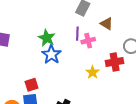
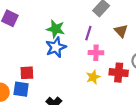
green star: (47, 38) -> (56, 29), turned -30
pink cross: (88, 41) -> (96, 53), moved

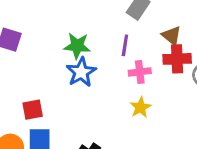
red square: (27, 73) -> (33, 110), moved
red cross: (119, 73) -> (177, 59), moved

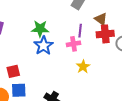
purple line: (125, 45) -> (80, 31), moved
pink cross: (140, 72) -> (73, 44), moved

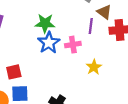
brown triangle: (101, 19) -> (104, 12), moved
pink cross: (73, 44) -> (73, 45), moved

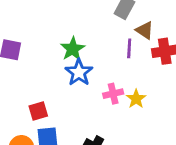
green star: (45, 23) -> (73, 49), turned -30
pink cross: (73, 45) -> (113, 94), moved

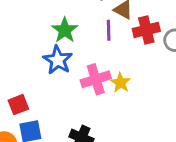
green star: (73, 49) -> (65, 30), moved
pink cross: (113, 94) -> (96, 79), size x1.4

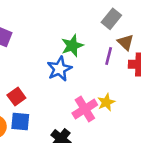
pink cross: (96, 79) -> (85, 109), moved, turned -30
red square: (18, 105) -> (16, 97), turned -30

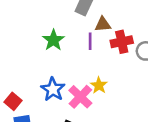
brown triangle: (126, 42) -> (103, 24), turned -35
blue star: (59, 69) -> (53, 89), moved

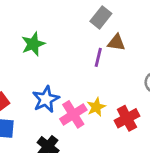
green star: (53, 40) -> (33, 44), moved
red cross: (122, 42) -> (127, 118), moved, turned -30

